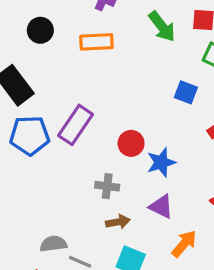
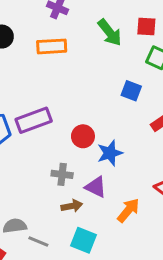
purple rectangle: (76, 125) -> (34, 120), turned 36
purple triangle: (161, 207) -> (96, 187), moved
orange arrow: (184, 244) -> (128, 210), moved

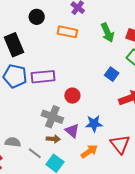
blue star: (110, 153) -> (94, 124), moved
gray cross: (62, 174) -> (52, 117), size x1.5
gray line: (38, 242) -> (35, 153), moved

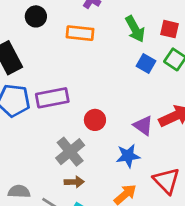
blue square: (112, 74) -> (146, 64), moved
gray cross: (52, 117) -> (70, 152), turned 35
purple triangle: (72, 131) -> (143, 126), moved

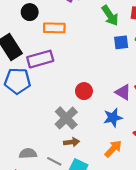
orange rectangle: (80, 33) -> (54, 28), moved
blue square: (146, 64) -> (121, 42), turned -32
purple rectangle: (52, 98) -> (40, 59), moved

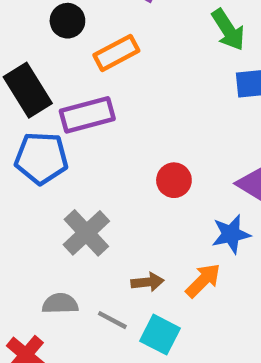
orange rectangle: (54, 28) -> (116, 53), turned -30
gray cross: (66, 118) -> (86, 233), moved
orange arrow: (113, 149) -> (203, 281), moved

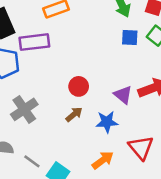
orange arrow: (203, 281) -> (103, 160), moved
brown arrow: (148, 282) -> (74, 114), moved, turned -42

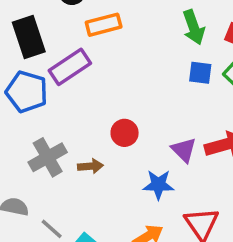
purple rectangle: (34, 42) -> (70, 67), turned -32
brown arrow: (74, 114) -> (91, 166), moved, turned 30

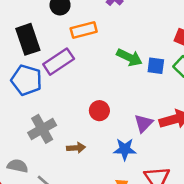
green arrow: (194, 27) -> (129, 57), moved, turned -45
purple triangle: (184, 150) -> (144, 123), turned 30
brown arrow: (91, 166) -> (76, 148), moved

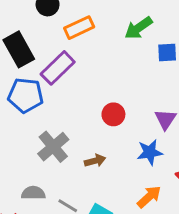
green arrow: (129, 57) -> (138, 28), moved, turned 130

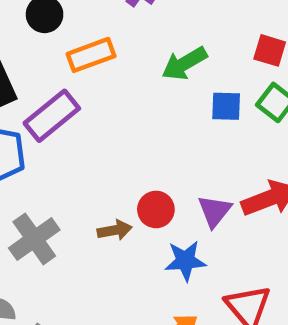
red circle: (113, 114) -> (156, 209), moved
brown arrow: (95, 161) -> (115, 230), moved

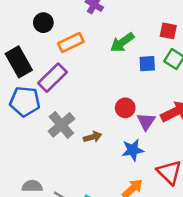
red circle: (156, 209) -> (125, 108), moved
gray cross: (34, 239) -> (61, 125), moved

